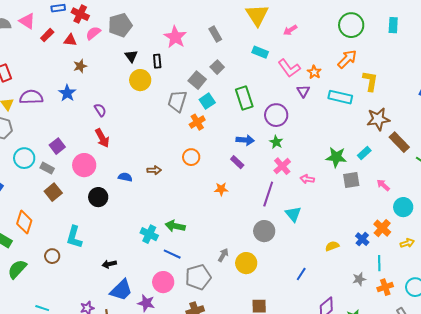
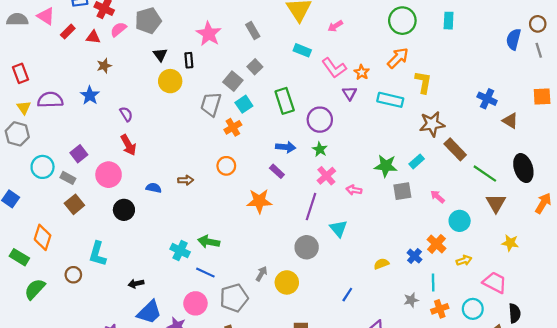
orange star: (221, 189) -> (259, 201), size x1.6

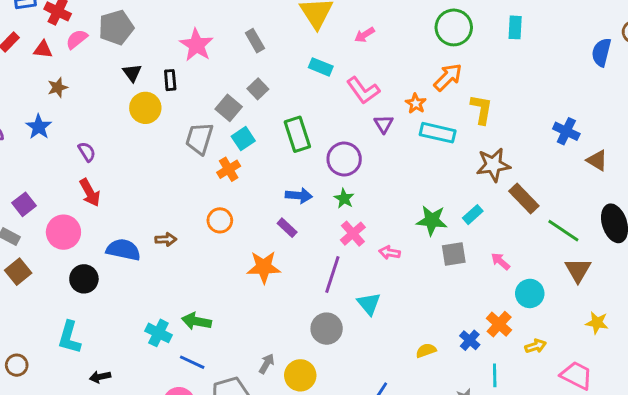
orange star: (362, 72) -> (416, 103), moved
blue semicircle: (154, 188) -> (123, 250), size x1.6
cyan L-shape: (98, 254) -> (69, 337), moved

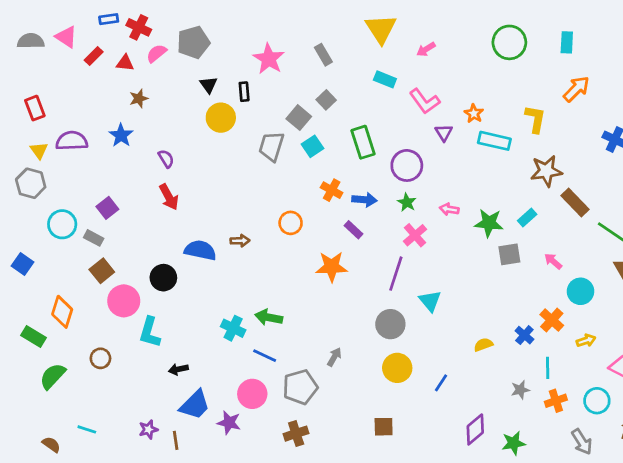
orange arrow: (448, 77) -> (576, 89), moved
orange cross: (229, 169) -> (332, 190), moved, turned -30
pink circle: (63, 232) -> (124, 301), moved
pink arrow: (389, 253) -> (449, 209), moved
yellow circle: (300, 375) -> (397, 368), moved

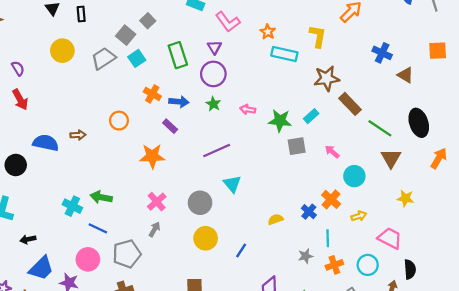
yellow circle: (221, 118) -> (62, 51), moved
purple triangle: (444, 133) -> (214, 47), moved
gray trapezoid: (271, 146) -> (103, 58), turned 40
pink cross: (415, 235) -> (157, 202), moved
purple line: (396, 274) -> (217, 151), moved, turned 48

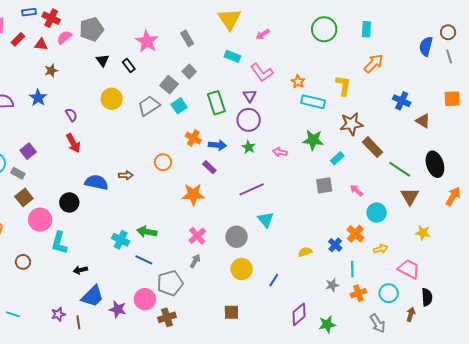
black rectangle: (81, 14) -> (129, 65), turned -32
green star: (280, 121) -> (313, 140), moved
pink circle: (88, 259) -> (145, 299), moved

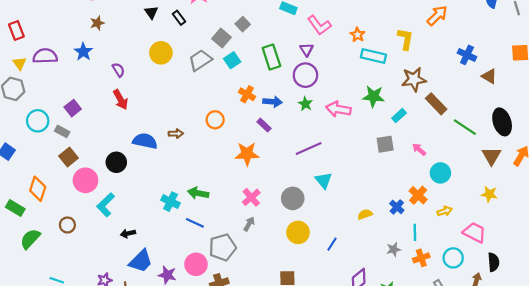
pink arrow: (280, 152) -> (338, 109), size x1.6
brown triangle: (410, 196) -> (491, 156), moved
cyan L-shape: (59, 243) -> (106, 205), turned 30

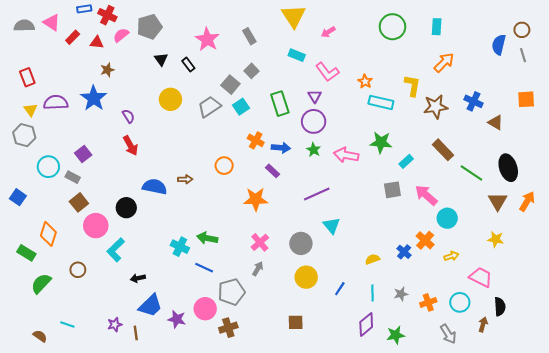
blue star: (83, 52) -> (94, 98), size x1.4
brown star: (414, 79) -> (436, 107), moved
pink arrow: (419, 150) -> (426, 195), size x1.6
cyan line: (415, 232) -> (372, 293), moved

